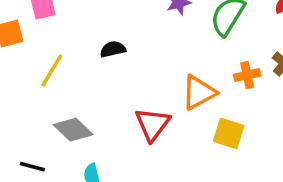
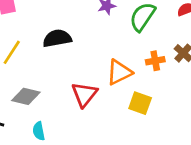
black semicircle: (113, 49) -> (57, 38), size x1.5
gray diamond: (73, 130) -> (26, 96), turned -32

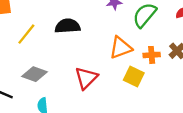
orange triangle: (119, 72) -> (121, 48), moved
yellow square: (140, 103) -> (134, 76), moved

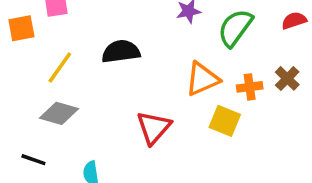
gray diamond: (35, 74) -> (59, 113), moved

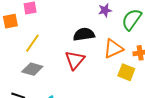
black semicircle: (121, 51) -> (84, 34), moved
red triangle: (154, 128) -> (75, 60), moved

